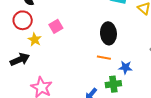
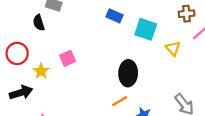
red circle: (23, 20) -> (17, 53), moved
orange line: (104, 58) -> (120, 101), turned -48

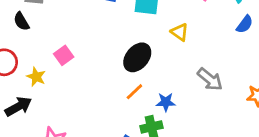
yellow triangle: (173, 48) -> (180, 32), moved
black ellipse: (128, 73) -> (137, 57), turned 50

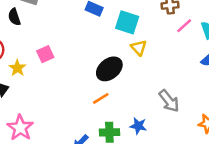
yellow triangle: (180, 32) -> (139, 48), moved
blue star: (166, 102) -> (138, 126), moved

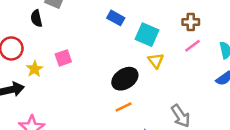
pink line: (184, 26) -> (193, 46), moved
orange line: (101, 98) -> (124, 107), moved

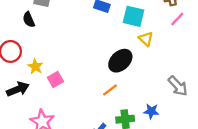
pink square: (63, 58) -> (55, 80), moved
orange line: (124, 107) -> (110, 90), moved

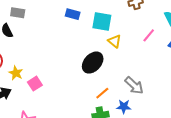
pink line: (177, 19) -> (149, 35), moved
gray arrow: (178, 86) -> (134, 85), moved
orange line: (110, 90) -> (102, 93), moved

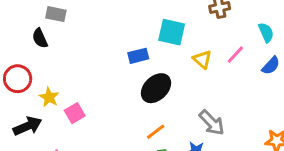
blue rectangle: (73, 14) -> (138, 56), moved, turned -32
yellow triangle: (115, 41) -> (202, 59), moved
orange line: (102, 93) -> (156, 132), moved

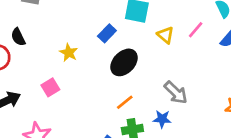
black semicircle: (40, 38) -> (18, 37), moved
blue rectangle: (138, 56) -> (107, 33), turned -30
yellow star: (49, 97) -> (69, 53), moved

